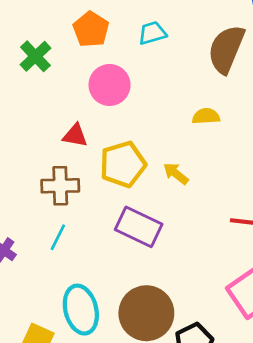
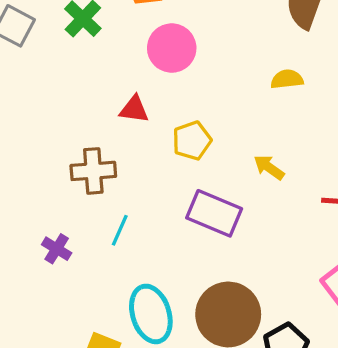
yellow pentagon: (123, 164) -> (192, 141), size x0.7
yellow arrow: (176, 174) -> (269, 167), moved
brown cross: (60, 186) -> (93, 171), moved

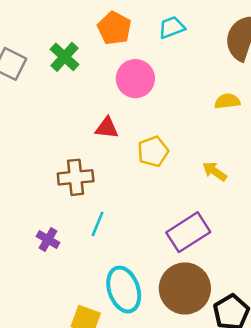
purple rectangle: (214, 213) -> (188, 232), moved, turned -54

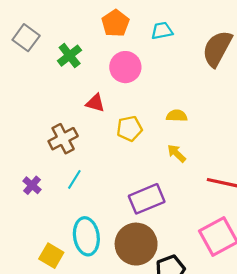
green cross: (65, 57) -> (70, 56), moved
yellow semicircle: (227, 101) -> (177, 116), moved
brown cross: (76, 177) -> (63, 139), turned -32

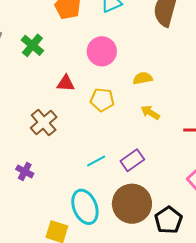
pink circle: (125, 67) -> (102, 51), moved
yellow pentagon: (129, 129) -> (102, 100), turned 30
cyan line: (74, 179) -> (96, 161), moved, turned 42
purple rectangle: (147, 199) -> (132, 160), size x0.7

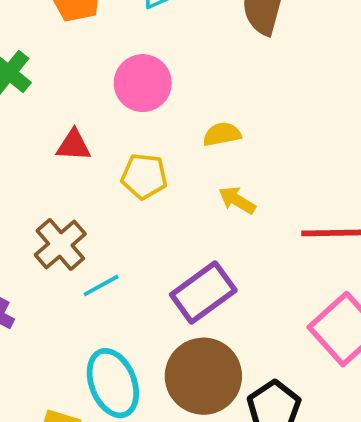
brown cross: (44, 123) -> (60, 244), moved
purple rectangle: (132, 160) -> (203, 293), size x1.4
cyan line: (96, 161) -> (101, 285), moved

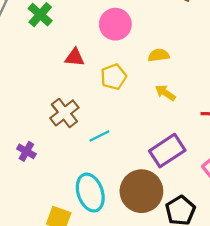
yellow pentagon: (144, 176) -> (114, 77), turned -30
cyan line: (101, 285) -> (99, 136), moved
purple rectangle: (203, 293) -> (167, 151), moved

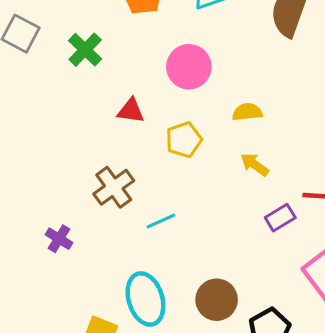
purple rectangle: (167, 151) -> (280, 218), moved, size x0.6
brown circle: (141, 191) -> (217, 300), size x0.7

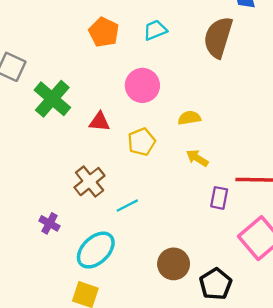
green cross: (85, 50) -> (52, 99), moved, size x1.4
purple rectangle: (280, 218) -> (219, 198), turned -45
cyan ellipse: (145, 299) -> (96, 250), moved, turned 66

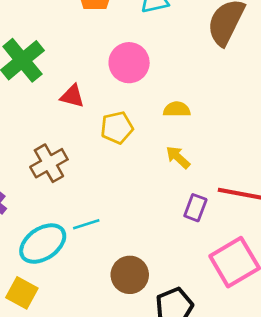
cyan line: (127, 206) -> (86, 224), moved

